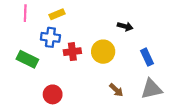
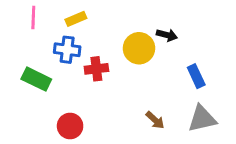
yellow circle: (103, 52) -> (139, 48), moved

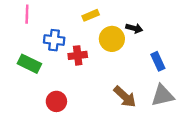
yellow rectangle: (76, 19) -> (91, 15), moved
brown arrow: (155, 120) -> (125, 97), size x1.5

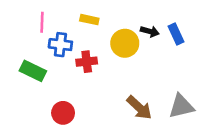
pink line: (27, 14) -> (42, 22), moved
yellow rectangle: (91, 15) -> (89, 20), moved, turned 35
blue rectangle: (158, 61) -> (176, 34), moved

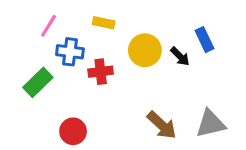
pink line: (42, 22) -> (49, 26), turned 30
black arrow: (150, 31) -> (180, 56), moved, turned 30
green rectangle: (33, 71) -> (38, 82), turned -70

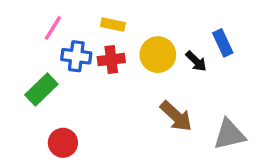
red cross: (101, 72) -> (111, 60), moved
brown arrow: (162, 125) -> (176, 116), moved
red circle: (73, 131) -> (63, 143), moved

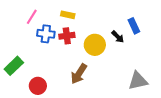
yellow circle: (158, 55) -> (95, 45), moved
green rectangle: (41, 90) -> (14, 66), moved
brown arrow: (176, 116) -> (79, 74), moved, turned 80

